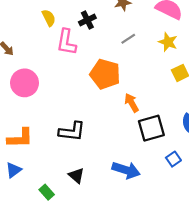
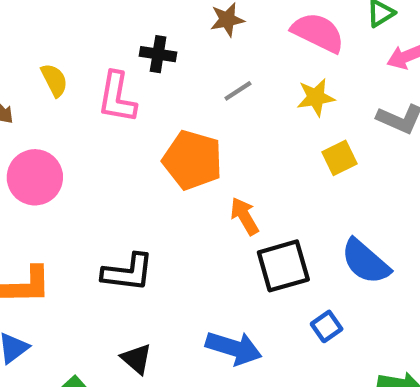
yellow semicircle: (49, 18) -> (54, 80), moved
black cross: (87, 20) -> (158, 54), turned 35
yellow star: (168, 42) -> (316, 97), turned -30

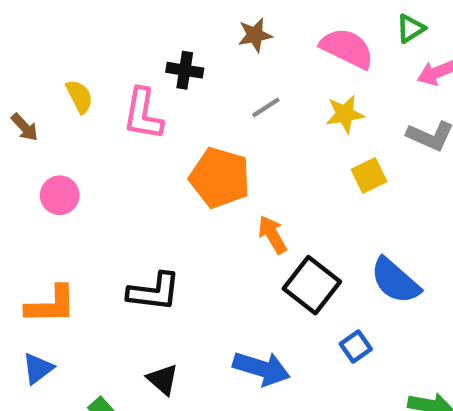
pink circle: (35, 177) -> (60, 195), size x0.7
black square: (283, 266) -> (312, 285), turned -36

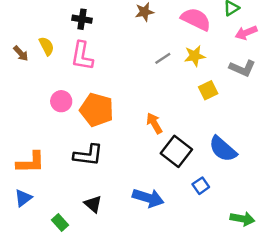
black cross: (185, 70) -> (82, 19), moved
gray line: (266, 107) -> (163, 58), moved
brown arrow: (25, 127) -> (21, 53), moved
orange pentagon: (220, 178) -> (97, 110), moved
pink circle: (60, 195) -> (61, 101), moved

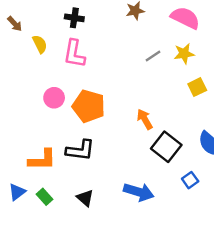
brown arrow: (21, 53) -> (15, 24), moved
orange L-shape: (31, 162) -> (42, 160), moved
green rectangle: (60, 222) -> (45, 197), moved

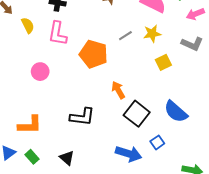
orange pentagon: (89, 106) -> (94, 54), moved
black L-shape: (80, 150) -> (82, 117), moved
blue arrow: (139, 192) -> (129, 154), moved

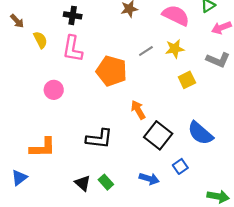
blue arrow: (129, 154) -> (149, 179), size x0.7
green rectangle: (32, 157) -> (106, 182), moved

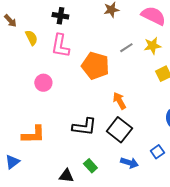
black square: (158, 135) -> (119, 130), moved
black triangle: (83, 183) -> (66, 176), moved, turned -35

